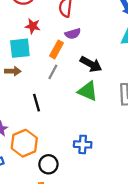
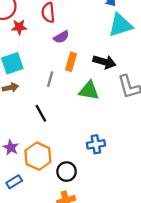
red star: (33, 26) -> (19, 27), moved
orange rectangle: (56, 49) -> (71, 62), moved
black arrow: (91, 64) -> (104, 62), moved

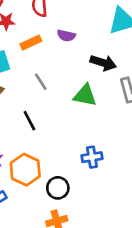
purple semicircle: (61, 37) -> (66, 36), moved, turned 42
orange rectangle: (71, 62) -> (31, 43), moved, turned 48
gray line: (50, 79) -> (41, 82), turned -49

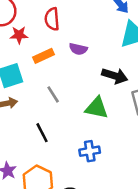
blue cross: (92, 157) -> (90, 151), moved

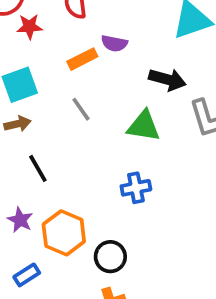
orange rectangle: (43, 56) -> (82, 59), moved
black line: (42, 133) -> (38, 168), moved

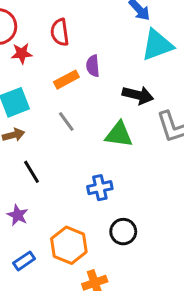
purple semicircle: (114, 43) -> (93, 66), turned 75
blue cross: (136, 188) -> (100, 188), moved
orange hexagon: (64, 233) -> (69, 245), moved
black circle: (110, 257) -> (123, 232), moved

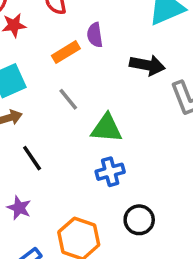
green triangle: (119, 134) -> (107, 128), moved

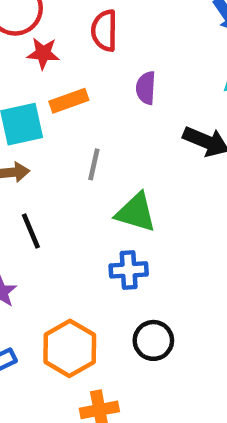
orange rectangle: (66, 52) -> (69, 101), moved
gray line: (68, 99) -> (94, 164), turned 40

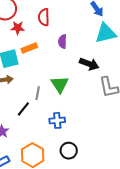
gray line: (94, 164) -> (38, 93), moved
green triangle: (136, 212) -> (60, 84), moved, turned 42
black line: (31, 231) -> (23, 109), moved, turned 63

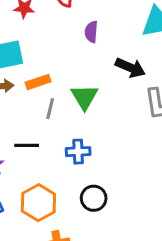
orange rectangle: (29, 48) -> (38, 82), moved
black line: (23, 109) -> (27, 145), moved, turned 49

